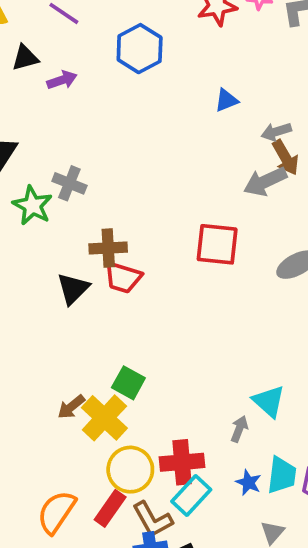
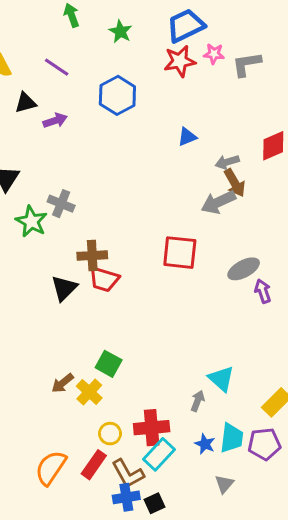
yellow cross: (104, 418) -> (89, 392), size x0.7
yellow circle: (130, 470) -> (110, 434), size x0.6

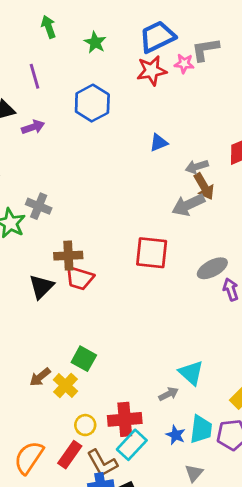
gray L-shape: (247, 64) -> (205, 49), moved
purple line: (57, 67) -> (34, 76), turned 40
gray arrow: (198, 401) -> (169, 394), turned 42

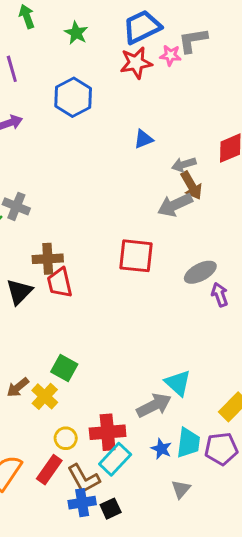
red trapezoid: (80, 278) -> (60, 283), turned 60
gray arrow: (169, 394) -> (154, 405), size x1.6

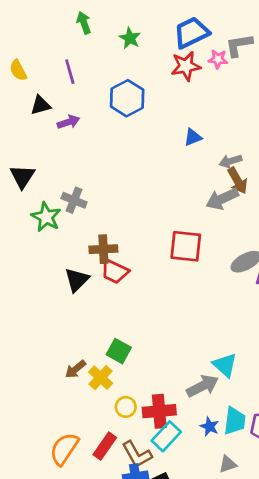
red trapezoid: (60, 283) -> (115, 271), turned -52
yellow circle: (66, 438) -> (126, 407), moved
gray triangle: (181, 489) -> (228, 464), turned 30

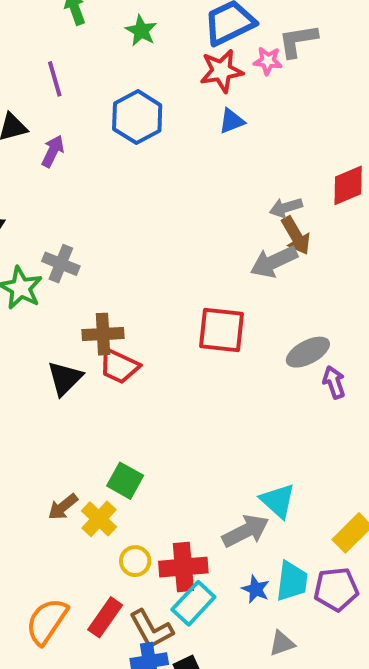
purple arrow: (68, 122) -> (53, 151), turned -45
blue triangle: (193, 137) -> (232, 121), moved

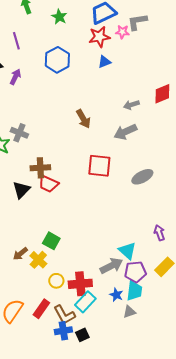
brown arrow: (296, 236) -> (83, 119), moved
purple arrow: (334, 382) -> (159, 233), moved
purple pentagon: (336, 589) -> (135, 272), moved
gray triangle: (282, 643) -> (129, 312), moved

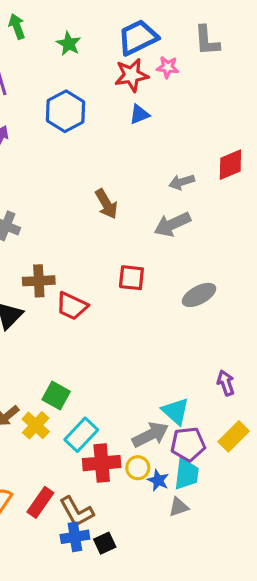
gray L-shape: (137, 22) -> (207, 41), moved, turned -85
red square: (99, 166) -> (131, 278), size x0.7
red trapezoid: (48, 184) -> (72, 306), moved
yellow circle: (56, 281) -> (138, 468), moved
cyan rectangle: (85, 302) -> (81, 435), moved

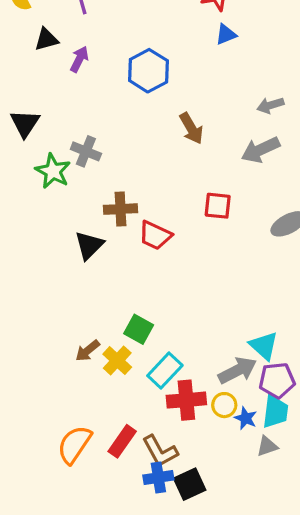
blue hexagon: (66, 111) -> (148, 71), moved
black square: (105, 543) -> (190, 484), size x1.4

